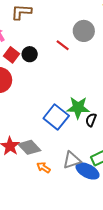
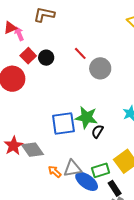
gray circle: (84, 31) -> (100, 68), moved
blue square: (56, 117) -> (63, 124), turned 35
orange arrow: (43, 167) -> (55, 172), moved

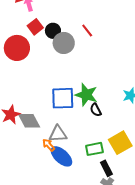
gray circle: (100, 68) -> (64, 43), moved
black semicircle: (97, 131) -> (96, 110), turned -64
gray triangle: (73, 168) -> (58, 134), moved
blue ellipse: (87, 181) -> (61, 156), moved

